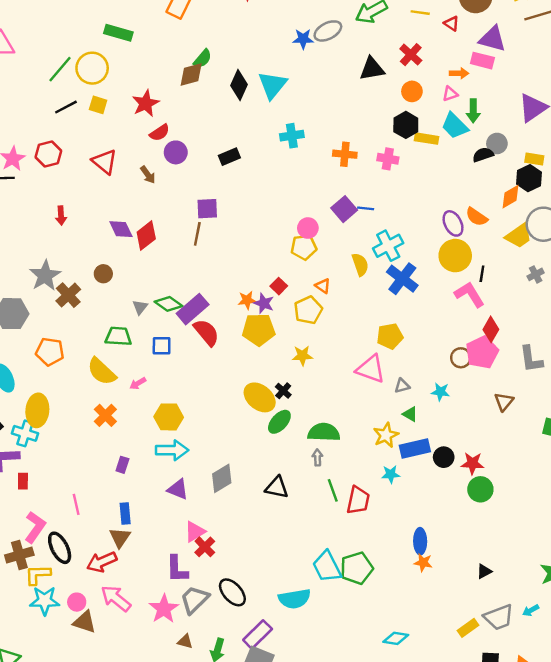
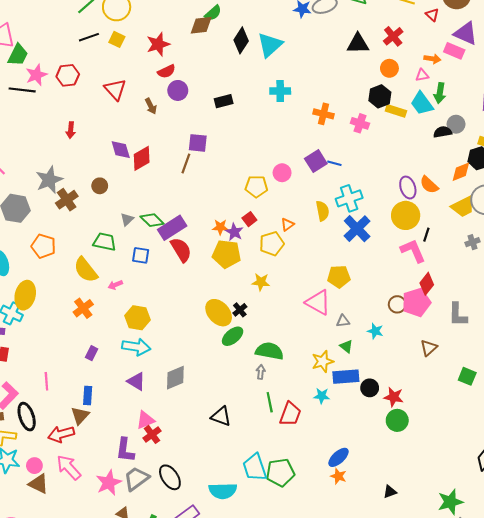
yellow pentagon: (304, 247) -> (256, 186), moved
orange triangle: (323, 286) -> (287, 225), turned 40
black triangle: (277, 487) -> (221, 416), moved
blue ellipse: (420, 541) -> (339, 457), turned 40

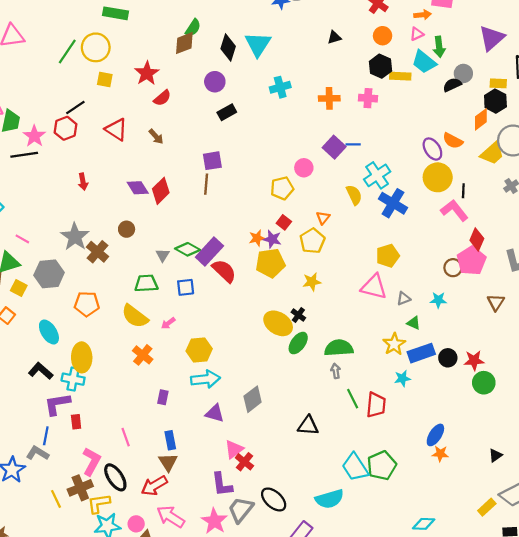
black line: (89, 37) -> (75, 107), moved
black triangle: (358, 44) -> (334, 37), moved, size x0.6
purple circle: (178, 90) -> (215, 82), moved

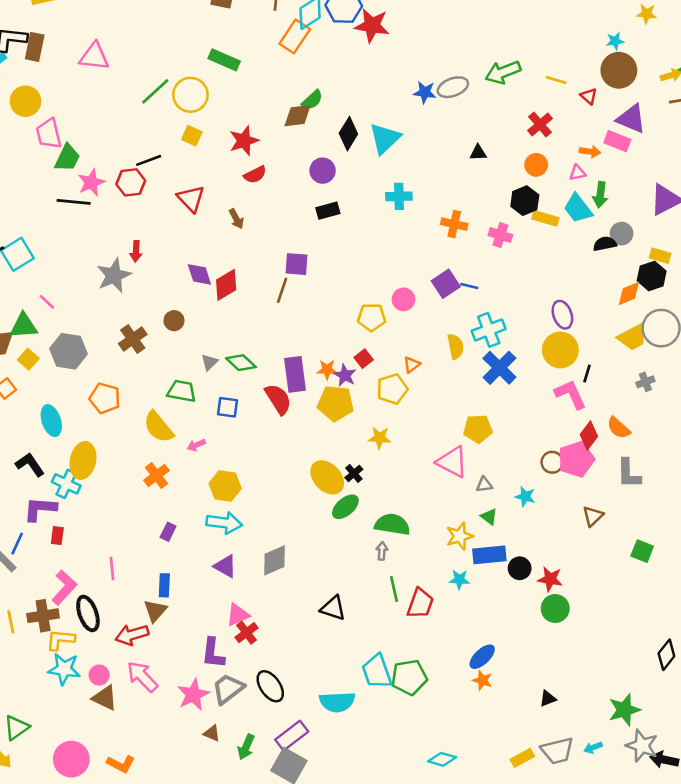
orange semicircle: (453, 141) -> (619, 428), moved
gray star: (75, 237) -> (114, 275), moved
purple rectangle: (209, 252) -> (295, 374), moved, turned -64

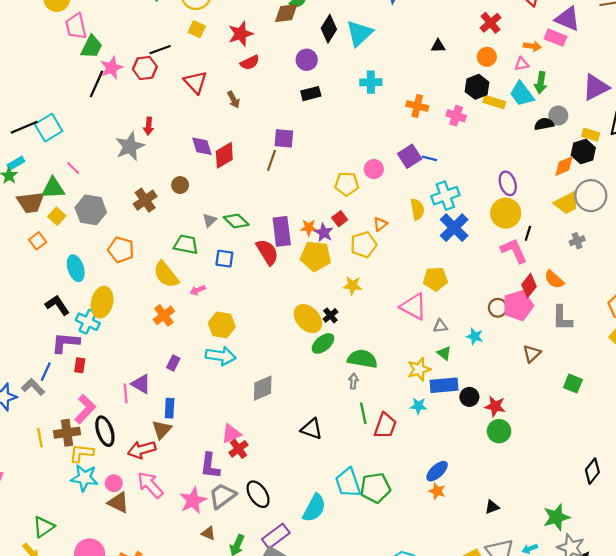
black line: (74, 202) -> (97, 84), turned -72
purple triangle: (225, 566) -> (141, 384), moved
cyan semicircle: (337, 702) -> (314, 508), turned -60

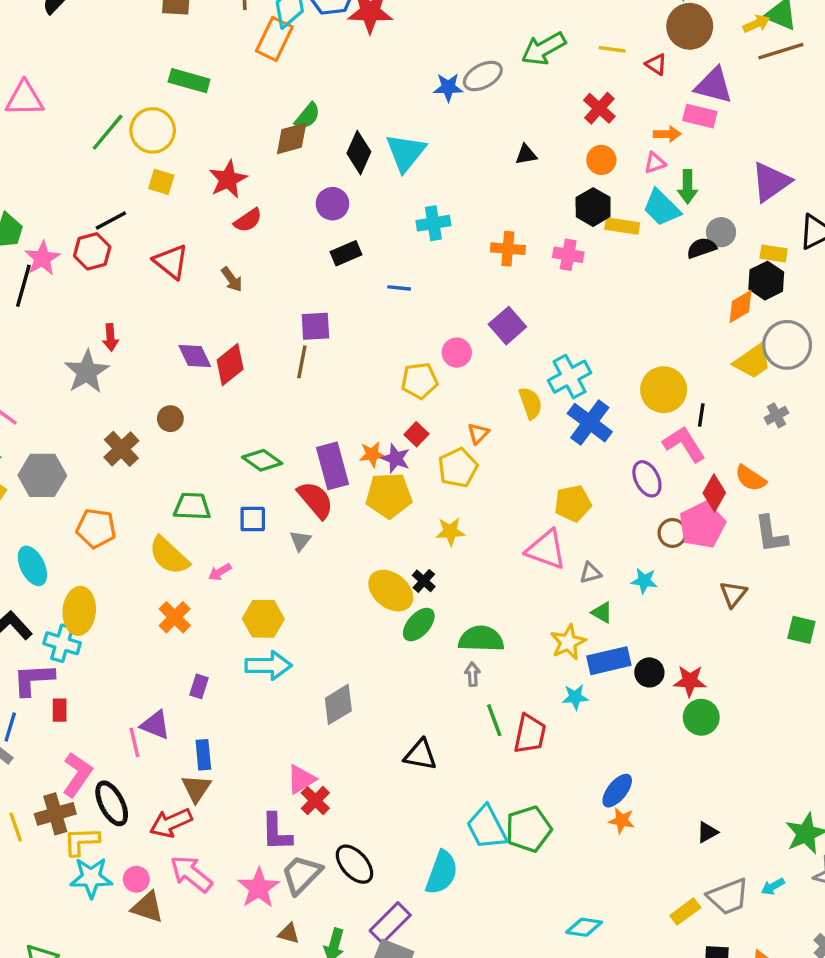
blue line: (429, 158) -> (399, 288), moved
purple ellipse: (508, 183) -> (647, 479), moved
gray triangle: (210, 220) -> (300, 541), moved

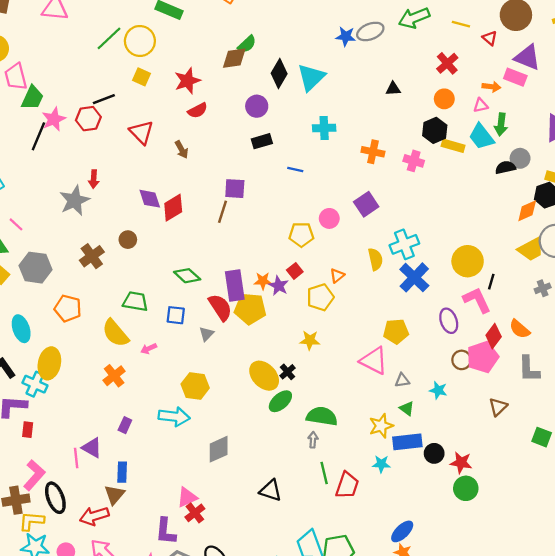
yellow pentagon: (389, 495) -> (250, 309), moved
yellow hexagon: (263, 619) -> (195, 386), moved

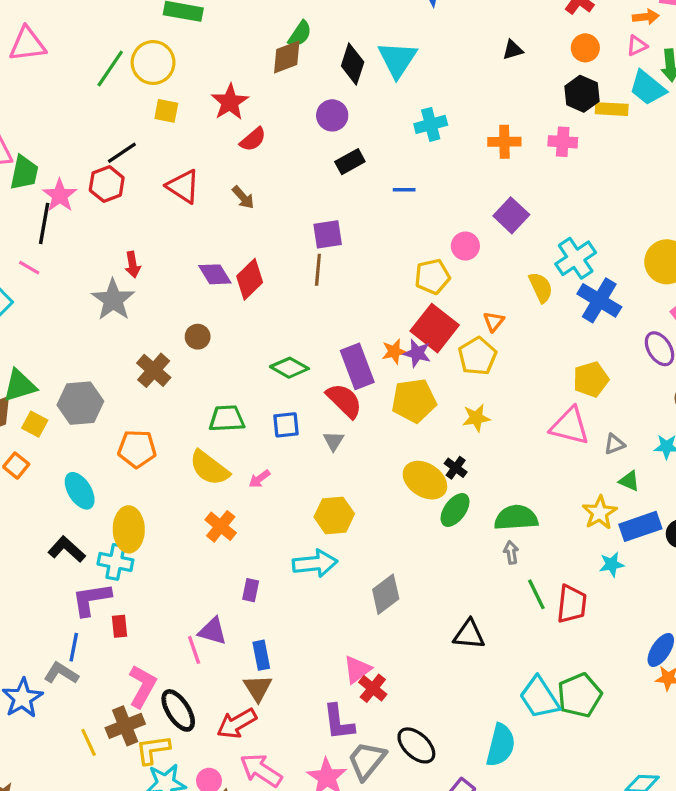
pink line: (16, 224) -> (29, 268), moved
red square: (295, 271) -> (435, 328), size x2.0
yellow pentagon: (250, 309) -> (414, 401), moved

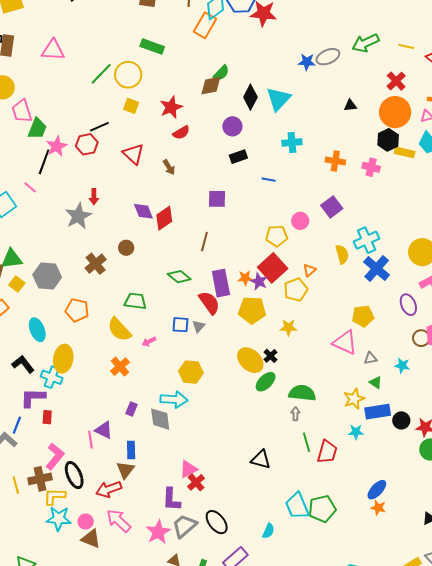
orange circle: (585, 48) -> (395, 112), size x1.8
brown line: (318, 270) -> (204, 241), moved
blue square: (286, 425) -> (181, 325), moved
gray diamond: (386, 594) -> (160, 419), moved, turned -70
cyan semicircle: (501, 745) -> (268, 531), size x0.6

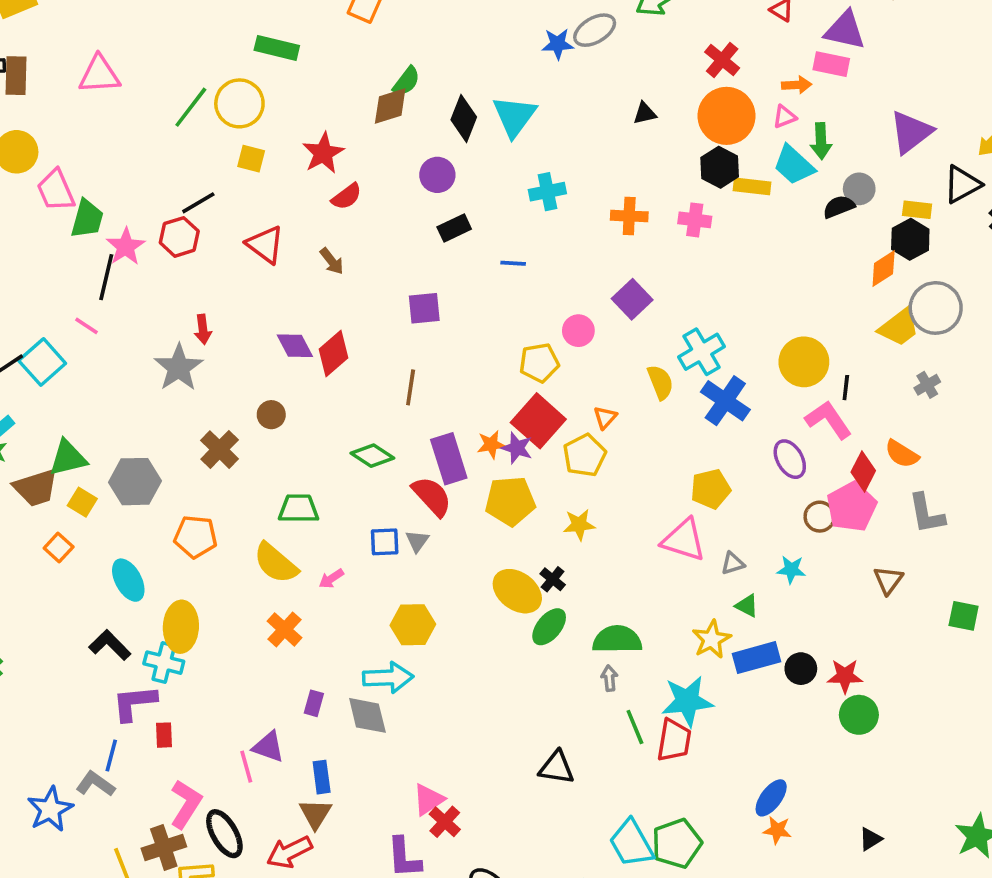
cyan star: (356, 432) -> (687, 701), moved, size x1.8

